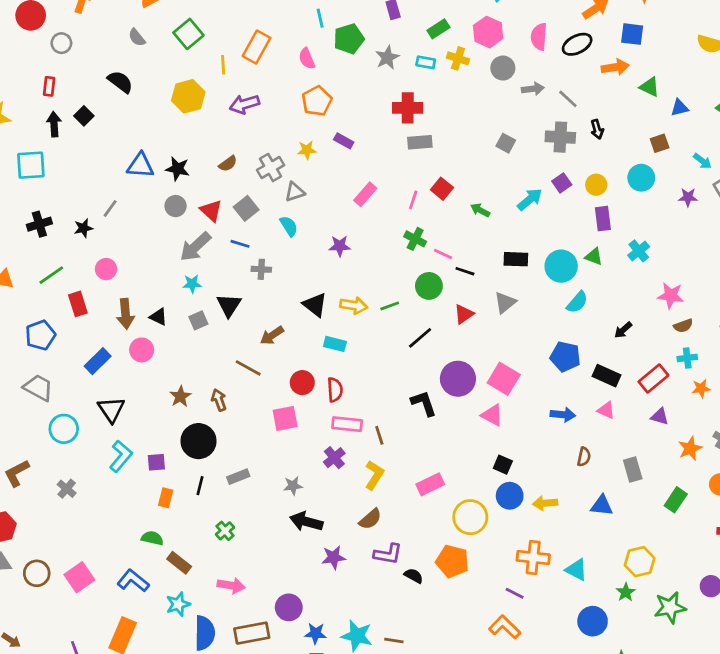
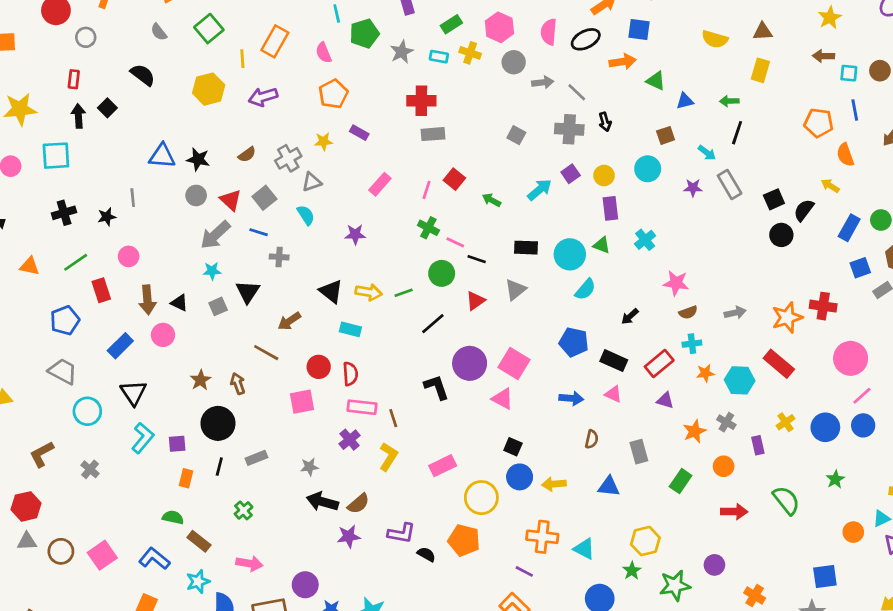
gray line: (110, 208) -> (133, 198), turned -42
brown semicircle: (370, 519) -> (358, 504), moved

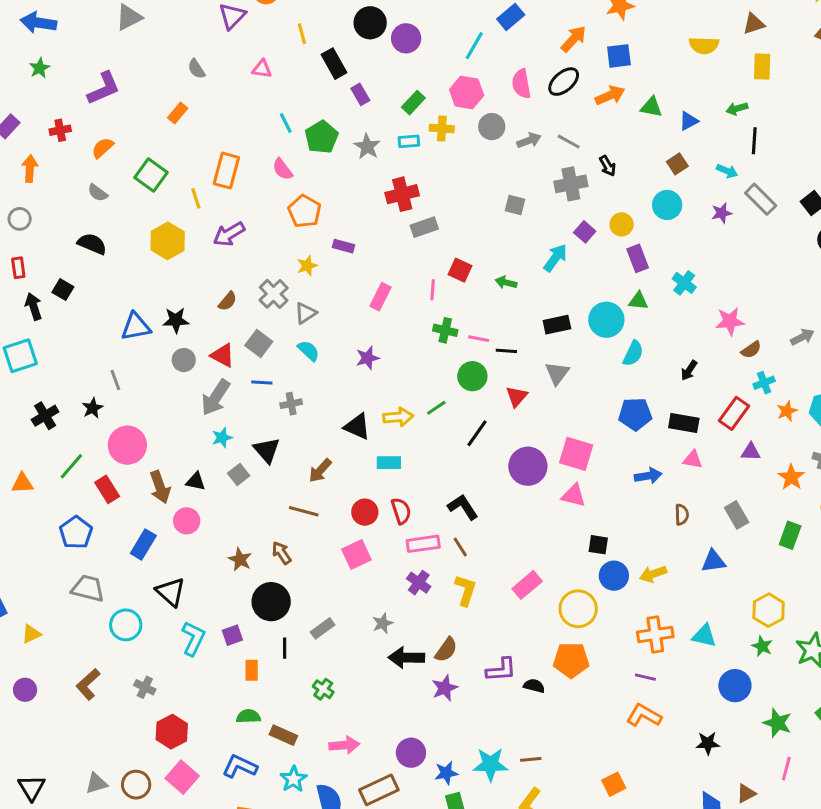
pink circle: (129, 256) -> (127, 445), size x1.6
black L-shape: (436, 387) -> (463, 507), moved
red hexagon: (26, 506) -> (172, 732), moved

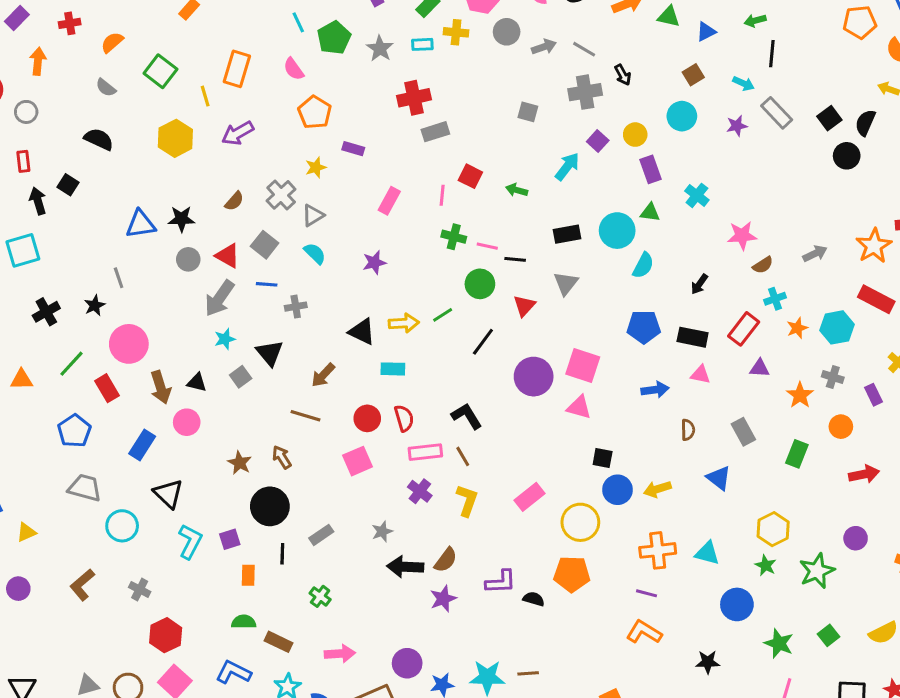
blue triangle: (714, 561) -> (719, 478), turned 44

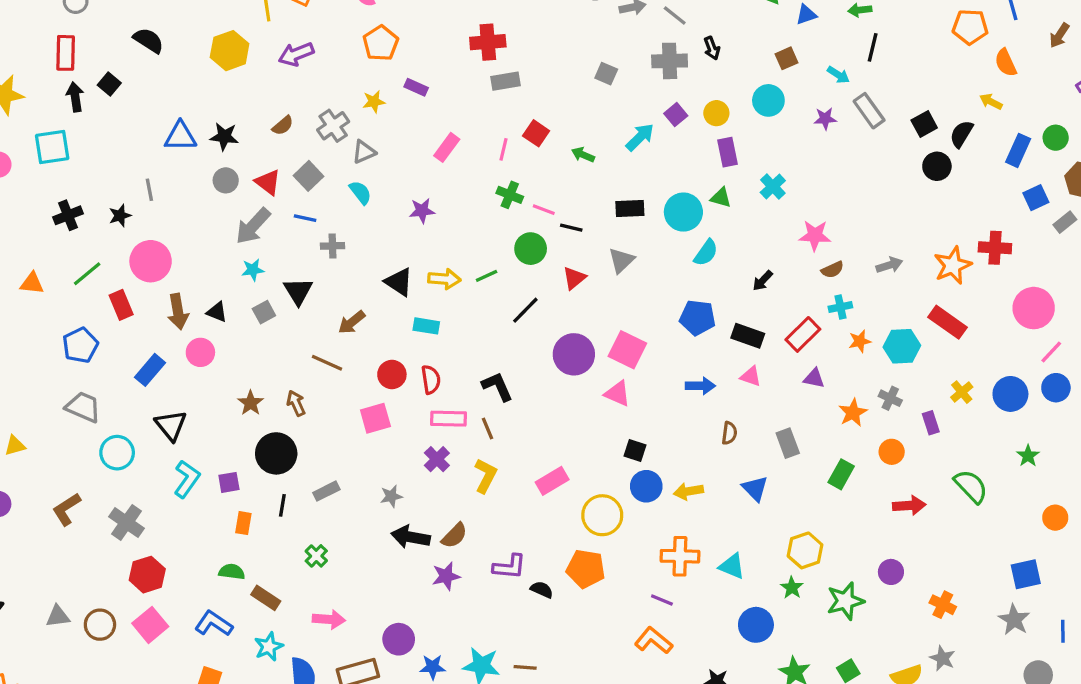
red rectangle: (23, 161) -> (66, 53), size x1.5
gray cross: (140, 590) -> (126, 522), size x1.5

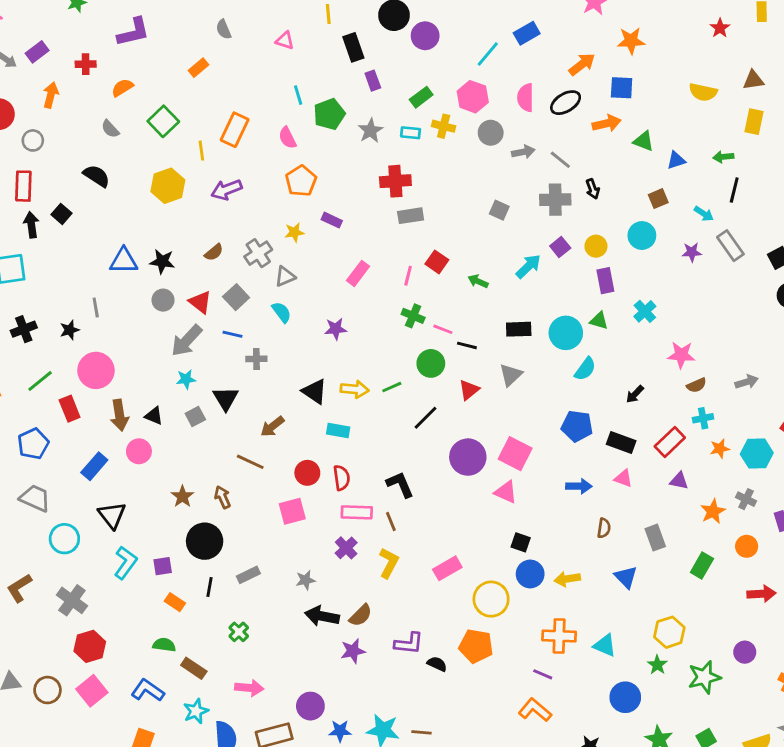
orange rectangle: (243, 523) -> (175, 602), turned -66

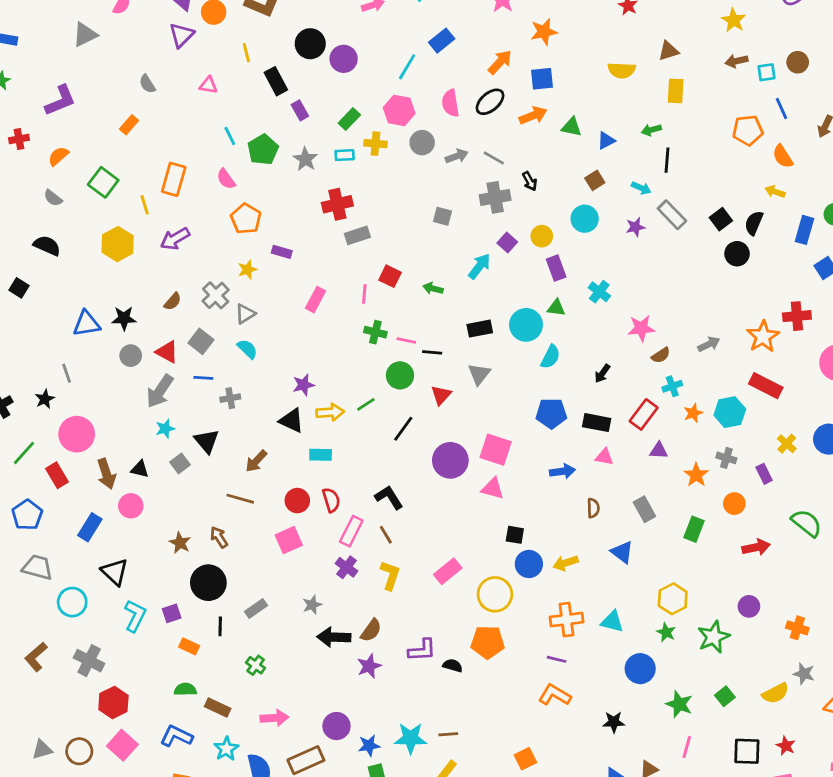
purple star: (336, 329) -> (304, 385), moved
pink rectangle: (357, 512) -> (351, 531), turned -56

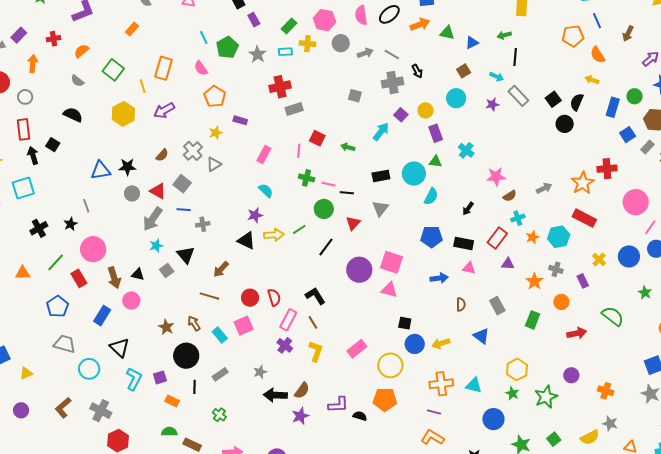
cyan semicircle: (247, 349) -> (266, 191), moved
cyan rectangle: (321, 455) -> (220, 335), moved, turned 49

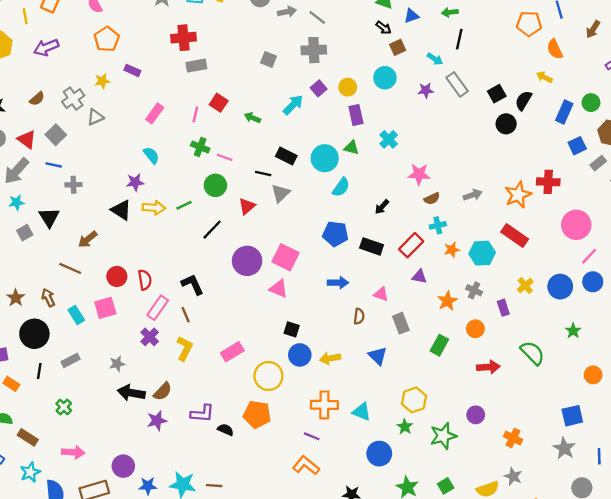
black arrow: (417, 71) -> (384, 28), moved, turned -32
black rectangle: (381, 176) -> (286, 156), turned 30
black line: (347, 193) -> (263, 174), moved
pink triangle: (469, 268) -> (381, 294), moved

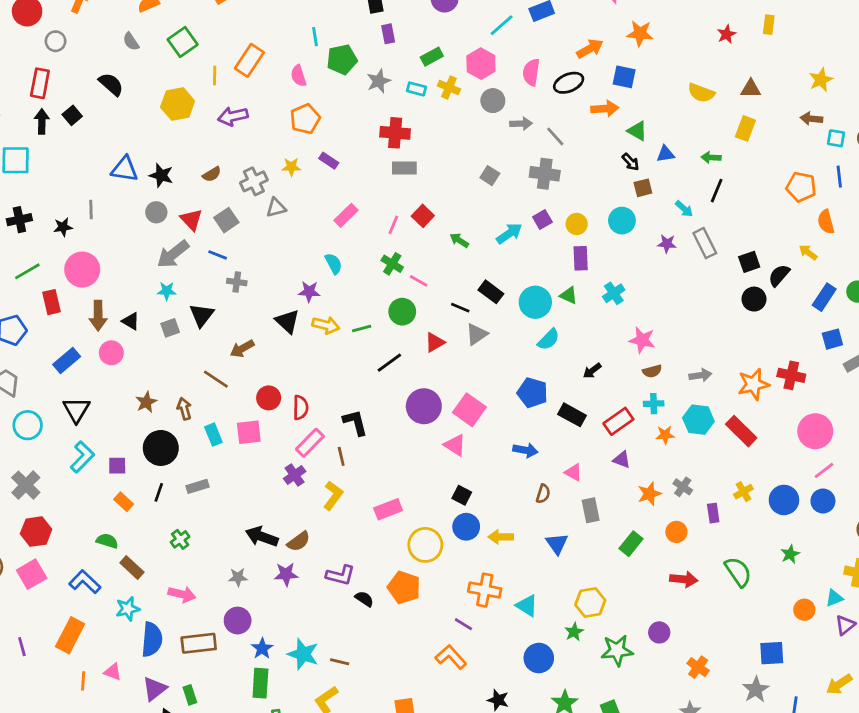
cyan hexagon: (482, 253) -> (698, 420), moved
gray star: (117, 364) -> (238, 577), moved
blue star: (148, 486) -> (262, 648), turned 30

